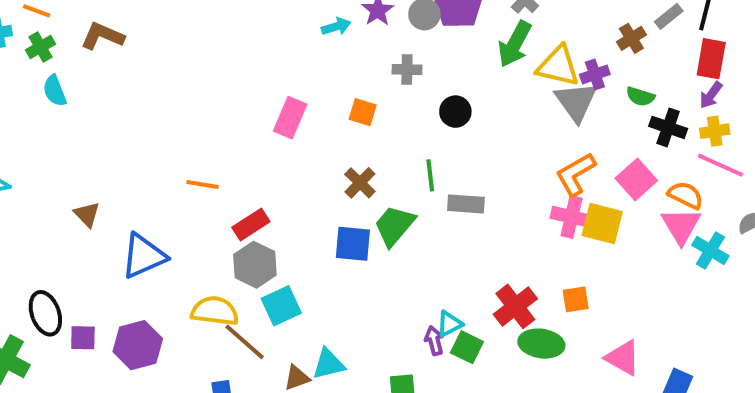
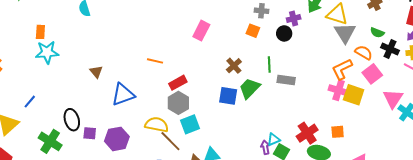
purple cross: (595, 74) -> (294, 19), moved
orange square: (363, 112) -> (253, 31), moved
orange semicircle: (686, 195) -> (364, 52), moved

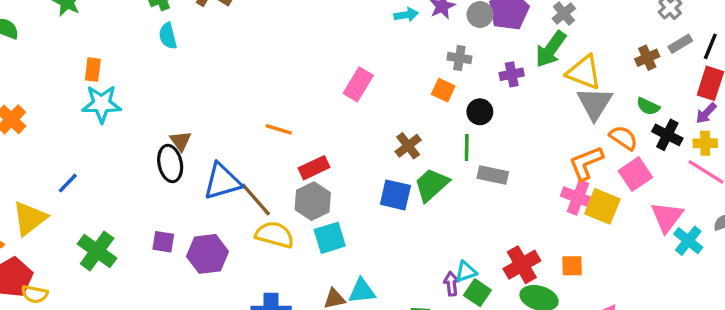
black circle: (284, 33) -> (480, 112), moved
black ellipse: (72, 120) -> (170, 164), moved
brown line: (170, 141) -> (256, 200), moved

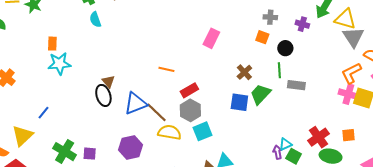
purple cross: (512, 74) -> (302, 24), turned 32
purple square: (163, 242) -> (90, 154), moved

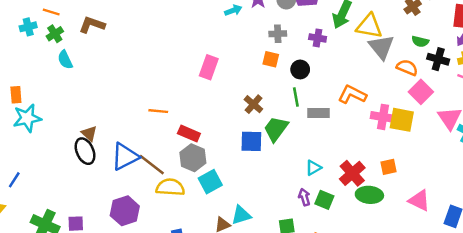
orange L-shape: (351, 73) -> (352, 95), moved, turned 60
red rectangle: (189, 90) -> (189, 133), turned 60
cyan triangle: (286, 144) -> (313, 168), moved

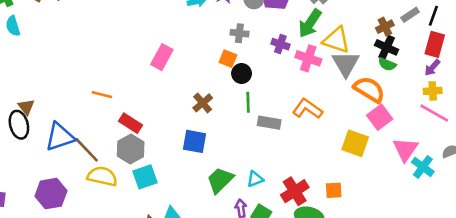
black cross: (438, 59) -> (387, 47), moved
orange semicircle: (407, 68) -> (369, 89), size x1.4
black circle: (300, 69) -> (242, 74), moved
pink cross: (383, 117) -> (308, 58), moved
green trapezoid: (276, 129) -> (220, 180), moved

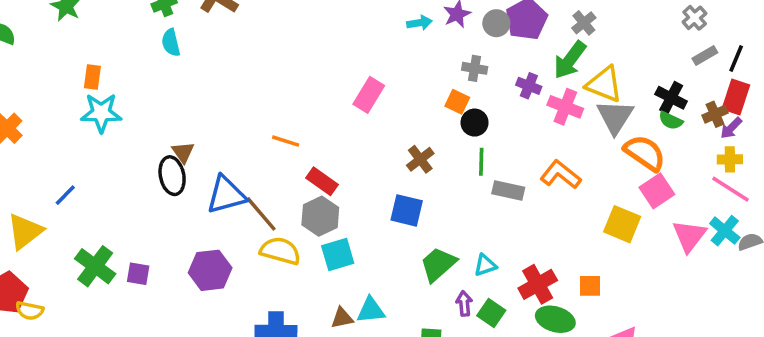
brown cross: (385, 27) -> (715, 114), moved
cyan cross: (423, 167) -> (725, 231), moved

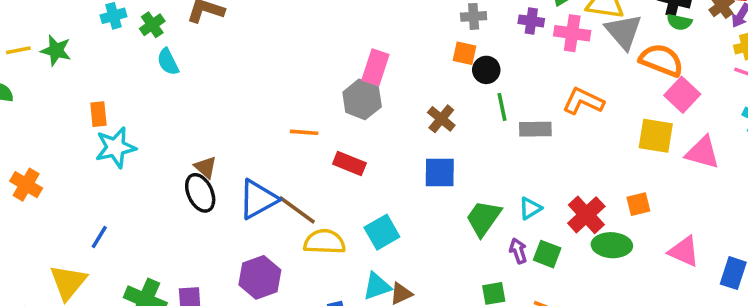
gray hexagon: (320, 216) -> (362, 99), moved
pink triangle: (689, 236) -> (703, 153), moved, turned -39
cyan triangle: (371, 310) -> (377, 286), moved

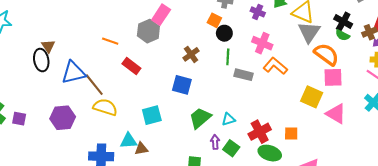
pink cross: (572, 33) -> (262, 43), moved
pink square: (682, 95) -> (333, 77), turned 30
cyan square: (382, 232) -> (152, 115), moved

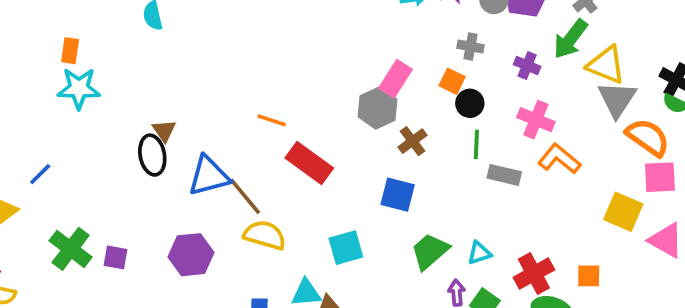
pink rectangle: (161, 15) -> (395, 79), moved
gray hexagon: (148, 31) -> (378, 108), moved
red rectangle: (131, 66) -> (309, 163), size x1.4

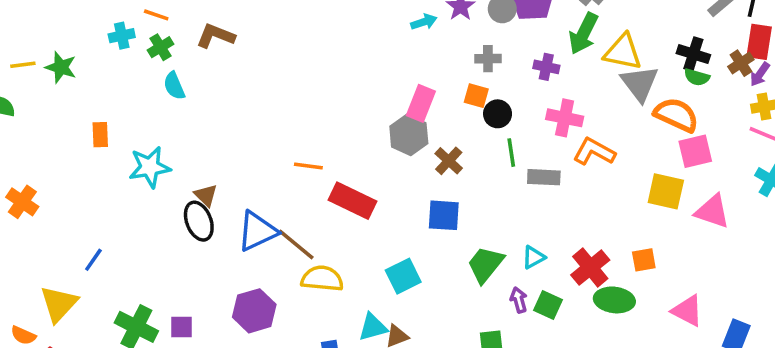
cyan star: (79, 88) -> (150, 167), moved

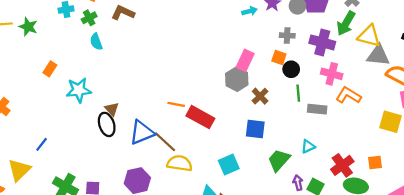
purple cross: (546, 67) -> (322, 42), size x1.6
gray triangle: (640, 83) -> (378, 55), turned -50
orange rectangle: (100, 135) -> (50, 69), turned 32
orange line: (308, 166) -> (176, 104), moved
cyan triangle: (534, 257) -> (308, 146), moved

